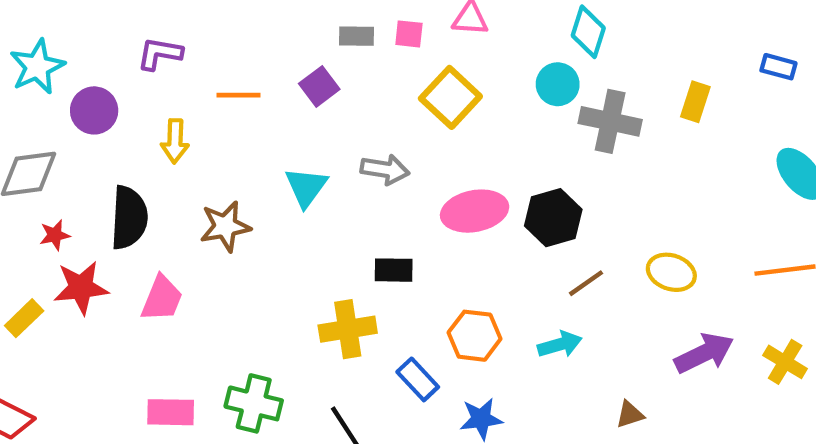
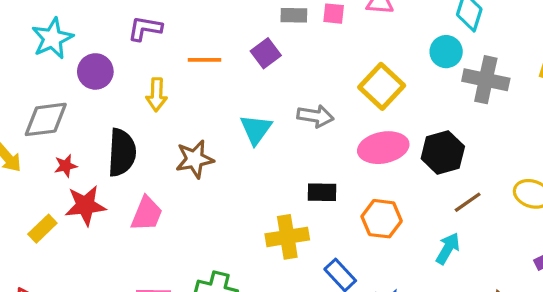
yellow square: (450, 97) -> (382, 86), moved
orange hexagon: (475, 336) -> (382, 219), moved
cyan arrow: (560, 344) -> (448, 248), turned -44

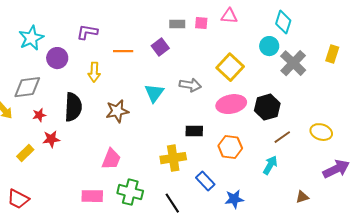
gray cross: (486, 80) -> (293, 63), turned 32
red star: (85, 205) -> (51, 139), size x0.7
pink trapezoid: (147, 214) -> (111, 159), moved

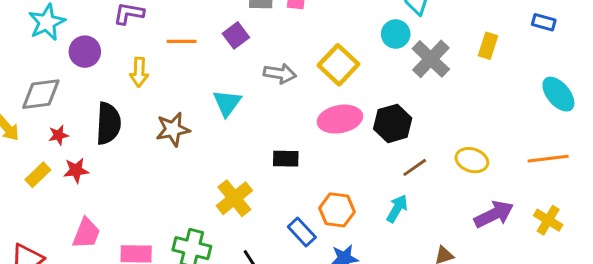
gray arrow: (190, 85) -> (280, 74), moved
orange hexagon: (230, 147) -> (337, 210), moved
yellow rectangle: (25, 153) -> (38, 175), moved
yellow cross: (173, 158) -> (234, 198), moved, turned -30
pink trapezoid: (111, 159) -> (86, 233), moved

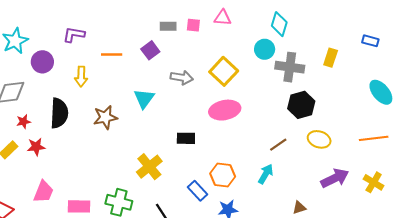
gray cross: (431, 59) -> (290, 67), turned -36
black hexagon: (393, 123) -> (301, 105), moved

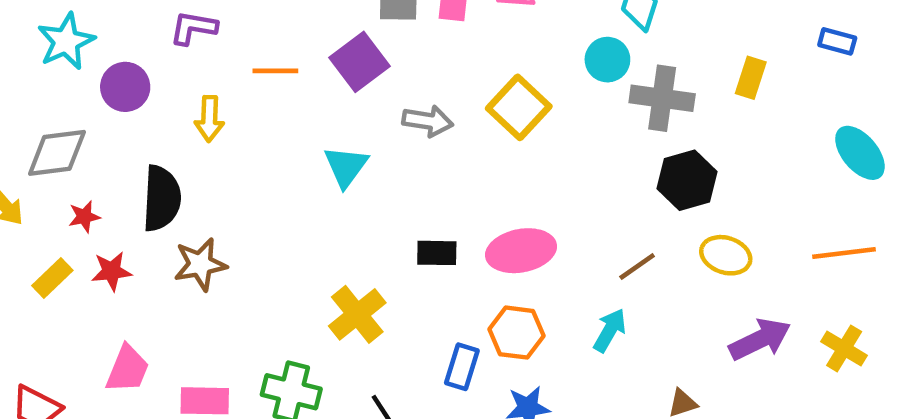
purple square: (150, 50) -> (359, 62), size x1.4
pink ellipse: (225, 110) -> (521, 251), moved
brown star: (105, 117) -> (200, 264), moved
blue rectangle: (197, 191) -> (462, 367), turned 60

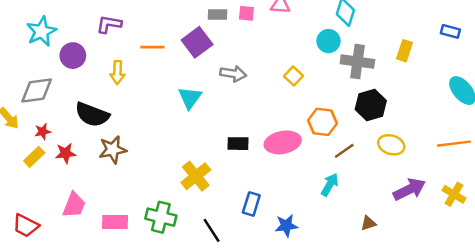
yellow square: (519, 107) -> (294, 76), moved, size x0.6
black semicircle: (162, 198) -> (92, 115), turned 108
red star: (84, 217) -> (43, 132), moved
orange hexagon: (516, 333) -> (322, 122), moved

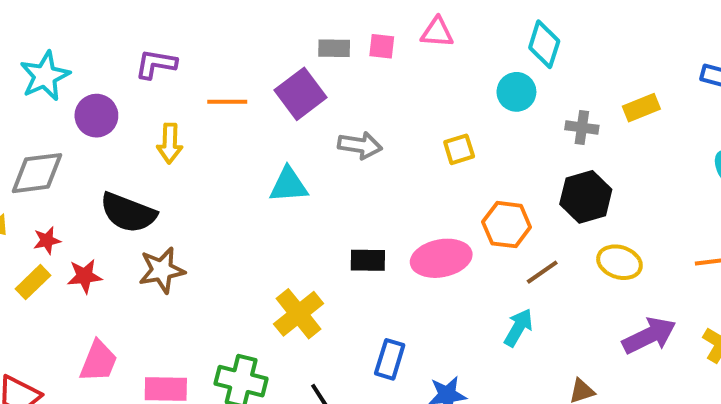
yellow rectangle: (405, 51) -> (641, 108), turned 50
gray cross: (357, 62) -> (582, 128), moved, size x0.6
yellow square: (294, 76) -> (459, 149), turned 30
cyan triangle: (190, 98) -> (289, 185), turned 50

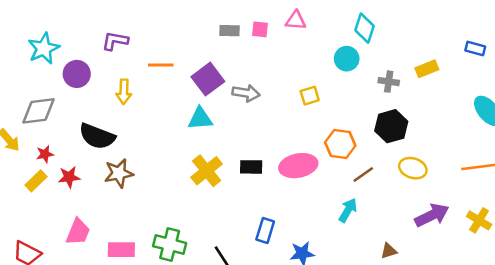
purple square: (301, 94) -> (208, 79), moved
yellow cross: (299, 314) -> (207, 171), moved

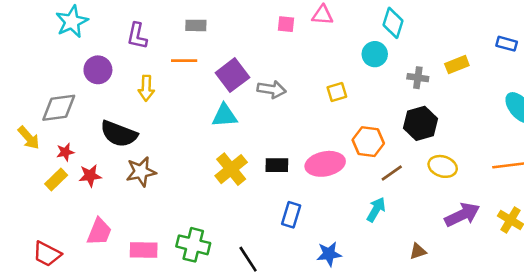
gray rectangle: (230, 31) -> (196, 25), moved
purple L-shape: (115, 41) -> (137, 36), turned -88
cyan star: (44, 48) -> (72, 22), moved
blue rectangle: (265, 231) -> (291, 215), moved

